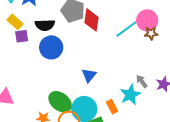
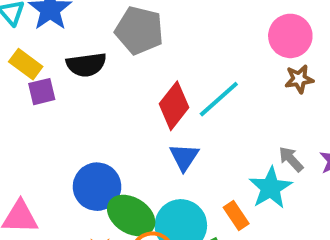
red diamond: (91, 20) -> (174, 106), moved, turned 35
cyan line: (126, 29) -> (219, 99), moved
brown star: (151, 33) -> (299, 79), moved
blue circle: (51, 47) -> (97, 187), moved

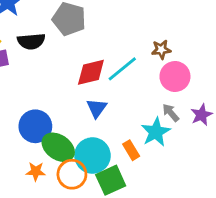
pink circle: (290, 36) -> (175, 76), moved
brown star: (299, 79) -> (161, 50), moved
red diamond: (174, 106) -> (91, 72), turned 36

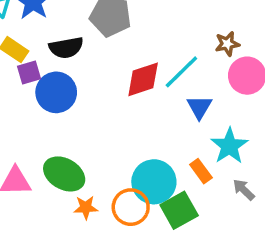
blue triangle: (97, 108) -> (199, 107), moved
gray arrow: (171, 113) -> (244, 190), moved
blue circle: (35, 126) -> (56, 92), moved
green ellipse: (58, 147) -> (64, 174), moved

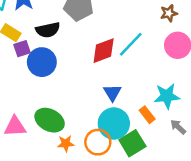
brown star: (227, 44) -> (169, 13), moved
blue triangle: (199, 107) -> (112, 93), moved
cyan star: (229, 146) -> (167, 96), turned 30

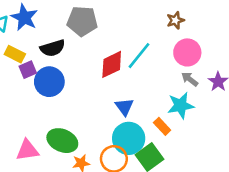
gray arrow: (178, 127) -> (190, 79), moved

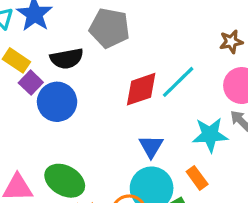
purple square: (28, 70) -> (31, 83), turned -30
cyan star: (181, 106) -> (210, 135), moved

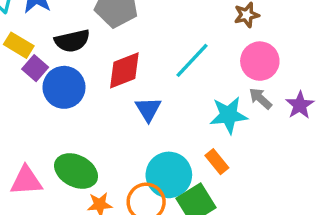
red diamond: (141, 89) -> (124, 70), moved
blue triangle: (151, 146) -> (148, 109), moved

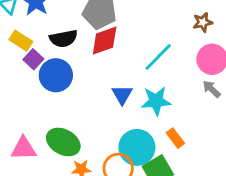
red diamond: (124, 70) -> (105, 41), moved
cyan star: (229, 115) -> (156, 101), moved

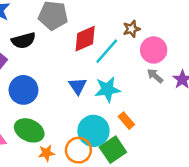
brown star: (203, 22) -> (132, 29), moved
red diamond: (105, 41) -> (85, 39), moved
blue circle: (56, 75) -> (23, 90), moved

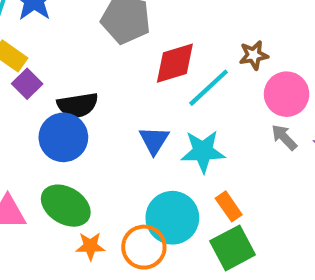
black semicircle: (23, 41) -> (78, 105), moved
green square: (113, 150) -> (233, 248), moved

